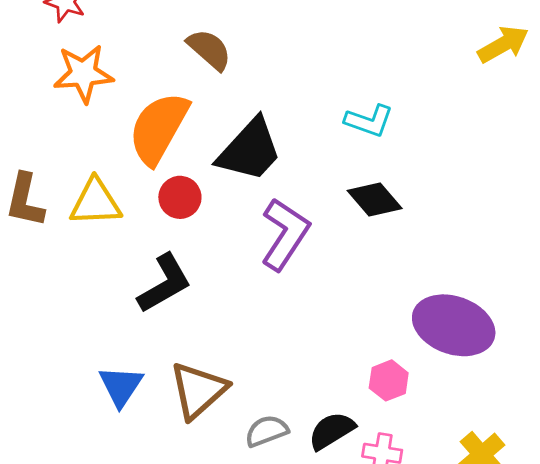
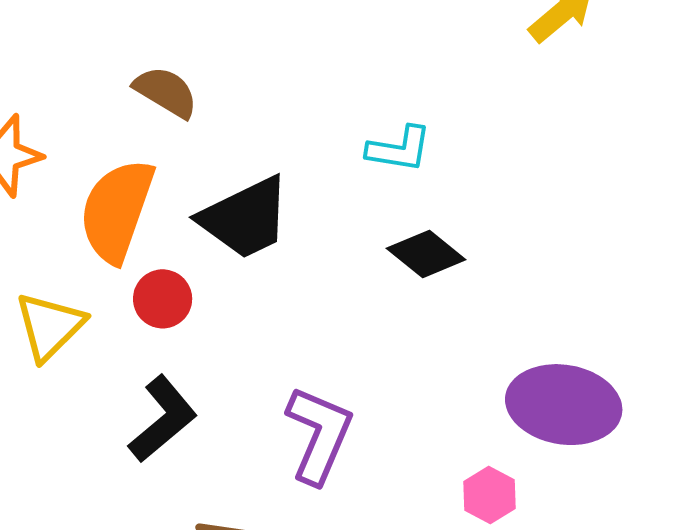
black trapezoid: (250, 150) -> (245, 218), turned 32
yellow triangle: (96, 202) -> (50, 326), turned -32
purple L-shape: (285, 234) -> (319, 435), moved

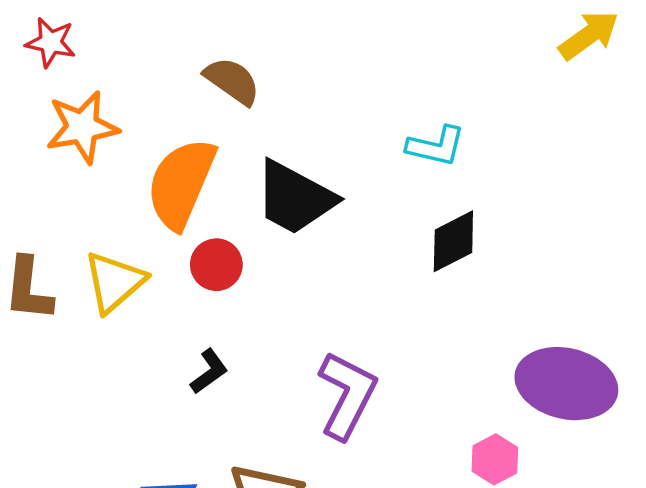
black trapezoid: (245, 218) -> (295, 198), turned 50
black diamond: (426, 254) -> (453, 241), turned -70
black L-shape: (163, 419) -> (209, 371), size x0.6

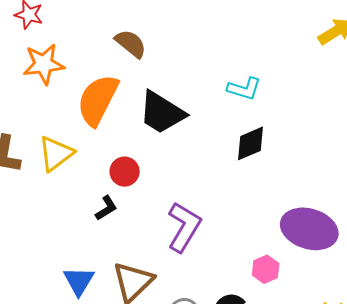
red circle: (216, 265) -> (125, 172), moved

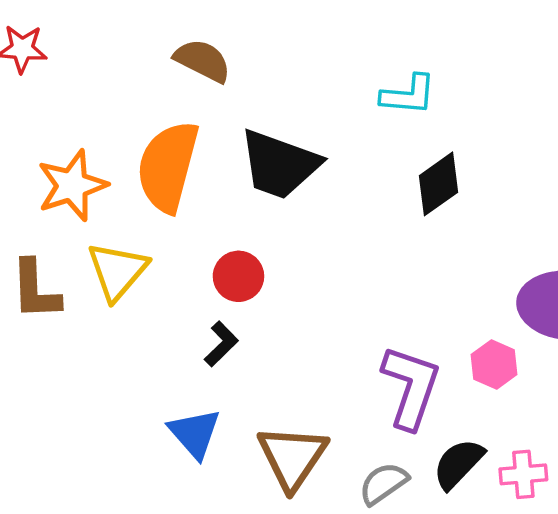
orange star: (44, 64) -> (72, 185), moved
purple L-shape: (184, 227) -> (411, 387), moved
pink hexagon: (266, 269) -> (494, 365), moved
blue triangle: (79, 281) -> (195, 433), moved

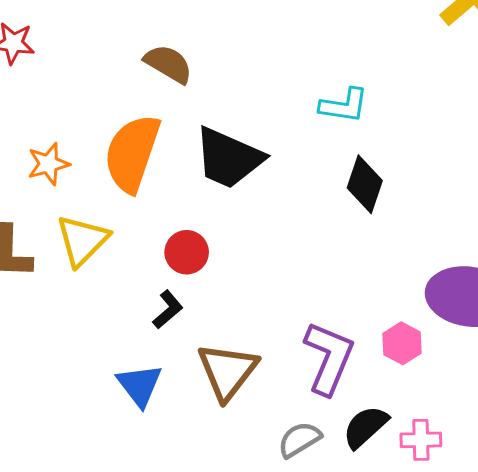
black diamond: (439, 184) -> (365, 184), turned -40
orange star: (72, 185) -> (48, 164), size x0.7
brown triangle: (292, 457) -> (228, 371), moved

